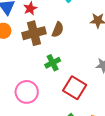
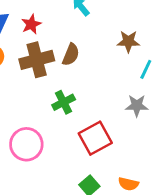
red square: (75, 88) -> (95, 138), turned 30

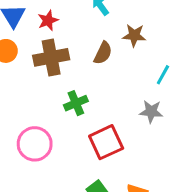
brown star: (128, 41) -> (134, 35), moved
brown semicircle: (71, 55) -> (103, 53), moved

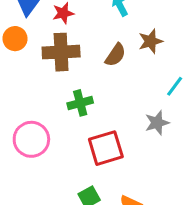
brown star: (134, 35) -> (151, 41), turned -30
gray star: (151, 112) -> (157, 123), turned -30

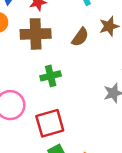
red square: (106, 148) -> (50, 123), moved

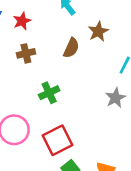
brown cross: (36, 34) -> (26, 53), size x0.6

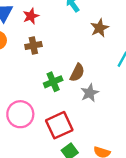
brown semicircle: (71, 48) -> (77, 73), moved
gray star: (115, 98) -> (90, 93), moved

